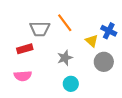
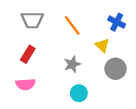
gray trapezoid: (40, 29) -> (32, 20), moved
blue cross: (109, 31) -> (117, 22), moved
red rectangle: (25, 49) -> (28, 54), turned -42

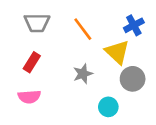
blue cross: (117, 22) -> (134, 25), turned 35
yellow triangle: (102, 45) -> (117, 52), size x1.5
cyan circle: (79, 93) -> (108, 107), moved

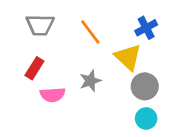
pink semicircle: (29, 97) -> (53, 95), moved
cyan circle: (108, 107) -> (146, 118), moved

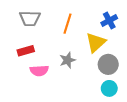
orange line: (90, 32) -> (67, 24), turned 54
yellow triangle: (128, 57) -> (96, 42), turned 35
red rectangle: (34, 68) -> (26, 51), turned 42

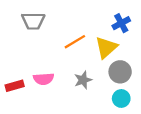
orange line: (67, 24) -> (75, 42), moved, turned 42
red rectangle: (26, 51) -> (15, 86), moved
gray star: (67, 60) -> (83, 80), moved

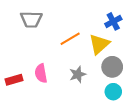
pink semicircle: (44, 79) -> (41, 73), turned 84

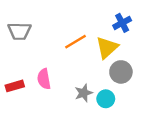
gray trapezoid: (31, 19) -> (19, 31), moved
gray star: (78, 74) -> (84, 93), moved
cyan circle: (113, 92) -> (106, 99), moved

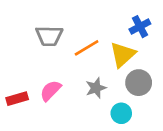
gray trapezoid: (19, 31) -> (49, 36), moved
pink semicircle: (44, 79) -> (51, 91), turned 54
gray star: (84, 93) -> (96, 88), moved

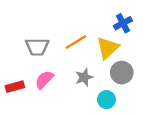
gray trapezoid: (49, 36) -> (37, 47), moved

